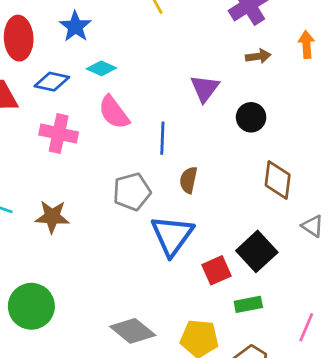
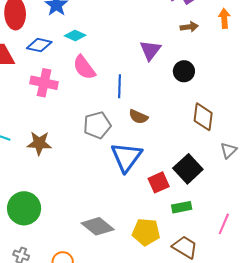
brown semicircle: (188, 180) -> (138, 117), turned -78
gray triangle: (313, 226) -> (229, 150), turned 42

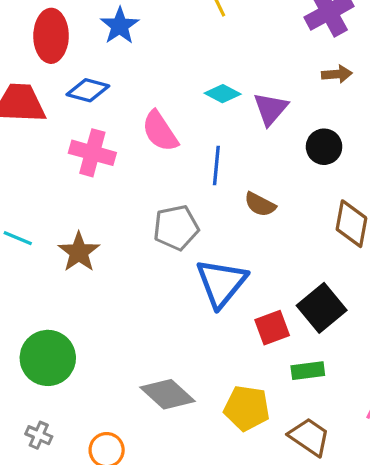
cyan diamond: (75, 35) -> (223, 94), moved
brown semicircle: (138, 117) -> (260, 204), moved
brown star: (39, 143) -> (79, 252), turned 30

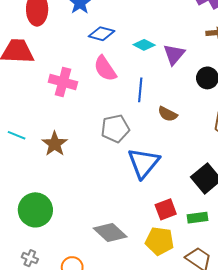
blue diamond: (88, 90) -> (102, 34), moved
red square: (272, 328) -> (166, 209), moved

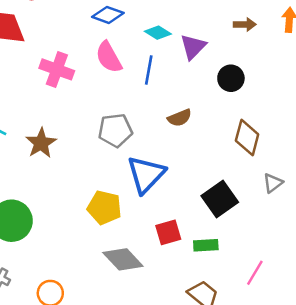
blue line: (140, 90) -> (149, 70), moved
brown semicircle: (168, 114) -> (180, 118), turned -54
gray diamond: (110, 232) -> (123, 259), moved
yellow pentagon: (160, 241) -> (104, 208), moved

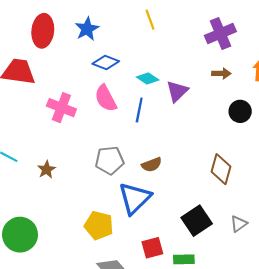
black circle: (231, 78) -> (240, 111), moved
brown semicircle: (180, 118) -> (152, 165), moved
brown star: (41, 143) -> (46, 170), size x0.7
gray triangle: (273, 183) -> (239, 224), moved

